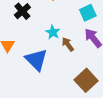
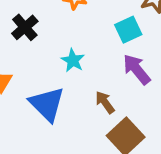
brown arrow: (68, 44) -> (105, 102), moved

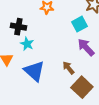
black cross: (25, 27) -> (18, 27), turned -35
cyan star: (73, 60) -> (27, 44), moved

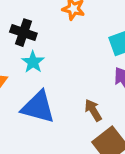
blue triangle: (34, 71) -> (38, 107), turned -35

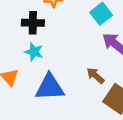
black cross: (23, 33) -> (33, 23), moved

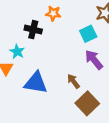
cyan star: (34, 52) -> (17, 52), moved

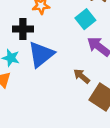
blue triangle: (36, 83) -> (41, 54), moved, turned -35

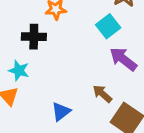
blue triangle: (41, 54) -> (61, 112), moved, size x0.6

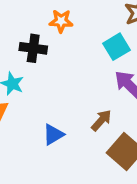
brown arrow: (102, 94) -> (101, 120), turned 84

